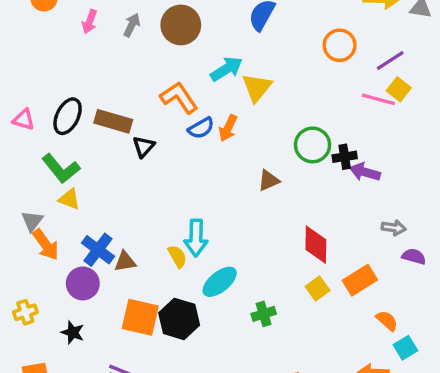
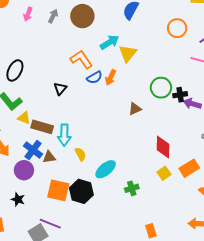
brown rectangle: (113, 121) -> (42, 127), moved
yellow triangle: (69, 199) -> (24, 118), moved
cyan arrow: (196, 238) -> (64, 135), moved

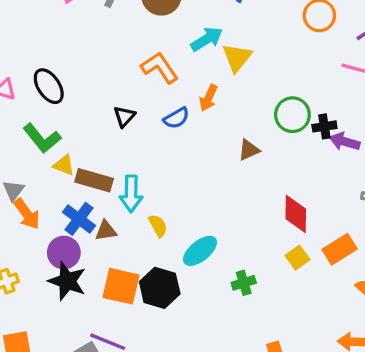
black ellipse: (15, 70) -> (49, 86), turned -60
blue semicircle: (94, 78) -> (176, 118), moved
black star: (18, 199) -> (67, 281), moved, size x1.6

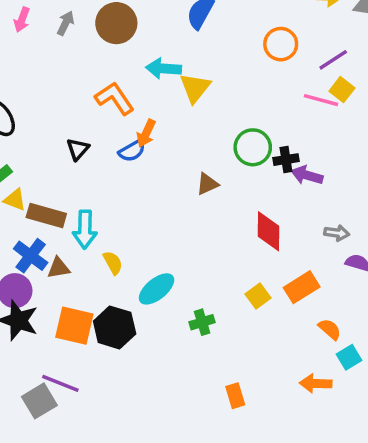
cyan arrow: (207, 39) -> (164, 69), turned -144
orange arrow: (208, 98) -> (146, 133), moved
red diamond: (296, 214) -> (268, 231), moved

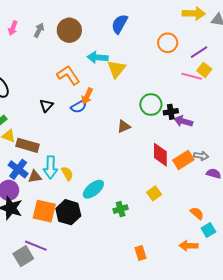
cyan arrow: (85, 229) -> (50, 167), moved
orange rectangle: (302, 287) -> (183, 160), moved

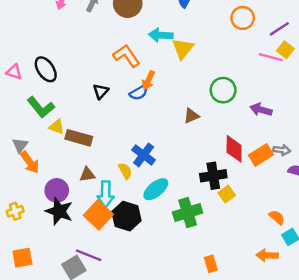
black cross: (171, 112) -> (213, 176), moved, size x1.5
cyan arrow: (50, 167) -> (106, 194), moved
blue cross: (18, 169) -> (144, 155), moved
green cross: (121, 209) -> (188, 212), size x1.6
orange square: (44, 211) -> (98, 215), turned 30

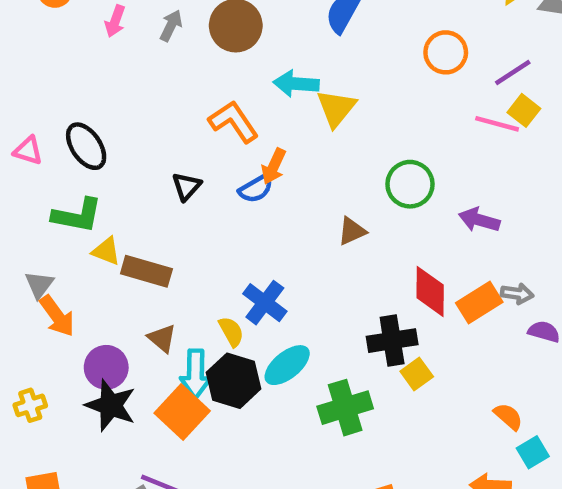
green L-shape: (41, 107) -> (77, 215), turned -40
brown triangle: (87, 175) -> (162, 338), turned 49
black hexagon: (126, 216) -> (234, 381), moved

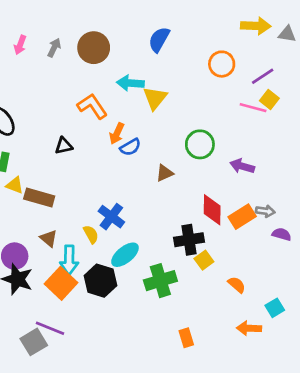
black triangle: (187, 186) -> (64, 146), turned 36
blue semicircle: (256, 189) -> (130, 147), moved
black hexagon: (234, 381) -> (100, 281), moved
orange semicircle: (508, 416) -> (237, 285), moved

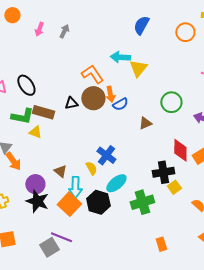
brown circle: (94, 48) -> (93, 98), moved
orange circle: (222, 64) -> (185, 32), moved
orange arrow: (117, 133) -> (110, 94), turned -35
brown rectangle: (39, 198) -> (43, 112), moved

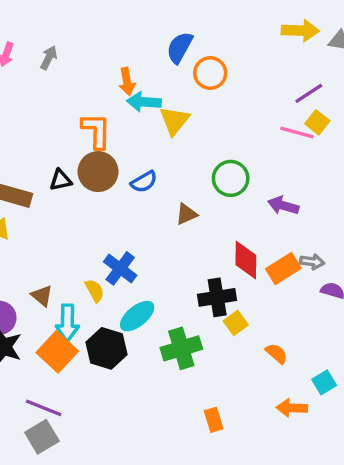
orange circle: (185, 32) -> (210, 73), moved
orange L-shape: (92, 74) -> (96, 131), turned 35
orange arrow: (110, 94) -> (127, 82), moved
gray square: (49, 247) -> (42, 437), moved

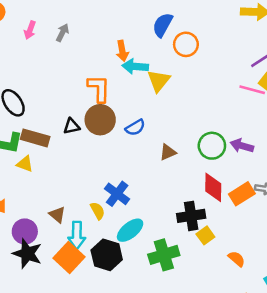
green circle: (231, 178) -> (212, 146), moved

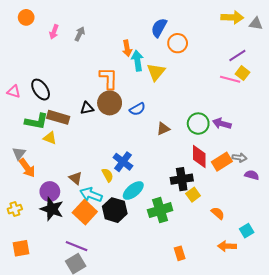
cyan arrow: (135, 66) -> (137, 61), turned 78
cyan arrow: (77, 235) -> (91, 195), turned 110

